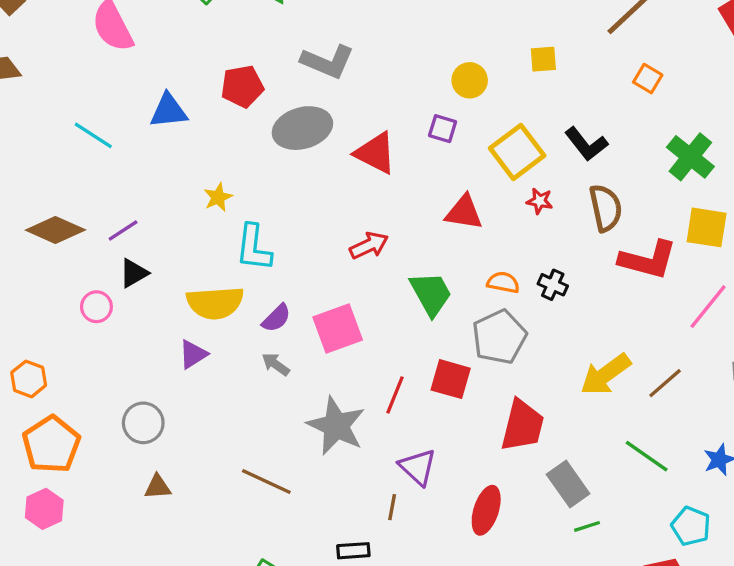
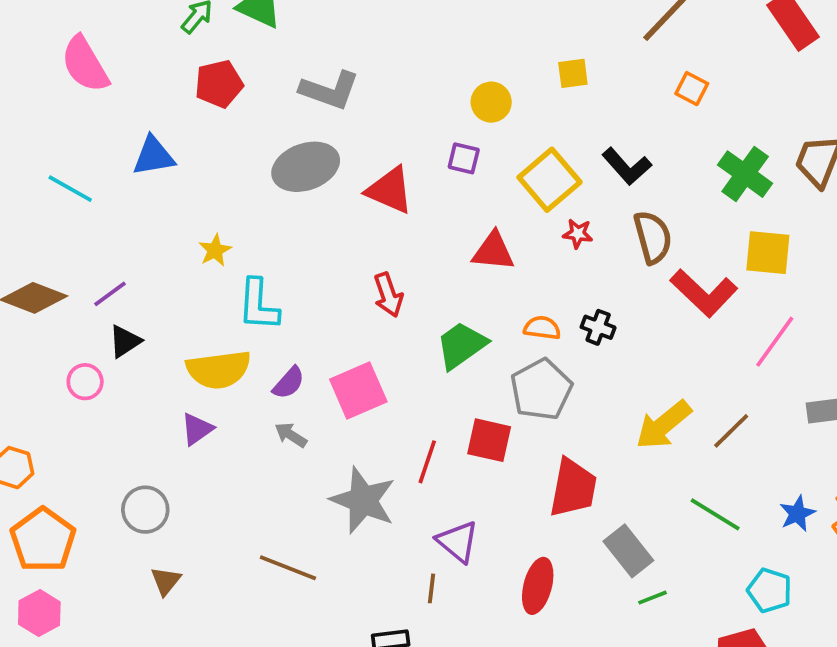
red pentagon: (242, 86) -> (219, 84), moved
red arrow: (369, 245) -> (388, 295), turned 99
red L-shape: (648, 260) -> (704, 293), turned 32
green trapezoid: (431, 294) -> (461, 345), turned -93
brown triangle: (158, 487) -> (166, 581), turned -44

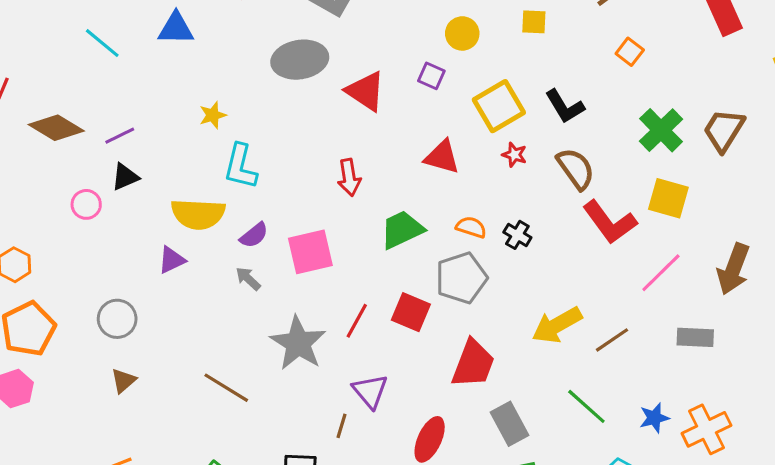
brown semicircle: (653, 237) -> (576, 169), turned -30

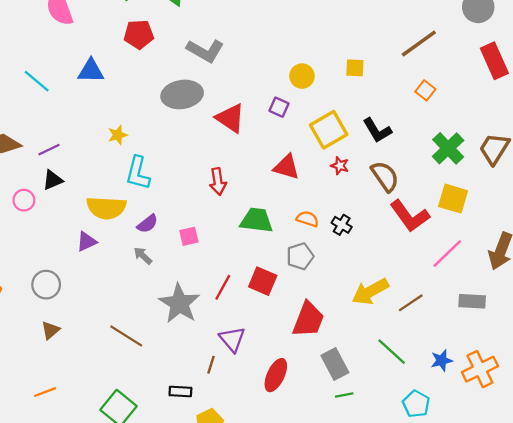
green trapezoid: (402, 230) -> (257, 220), turned 32
pink square: (310, 252) -> (189, 236), size x0.6
gray pentagon: (461, 278) -> (300, 256), size x0.7

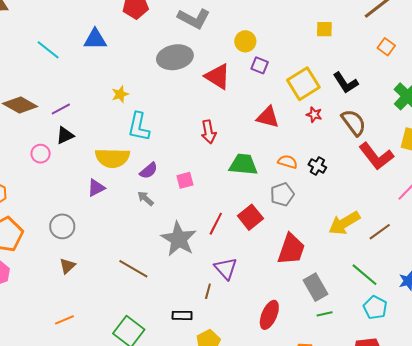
yellow circle: (302, 76) -> (245, 41), moved
red square: (263, 281) -> (250, 217), turned 30
red ellipse: (276, 375) -> (269, 315), moved
cyan pentagon: (416, 404) -> (375, 308), moved

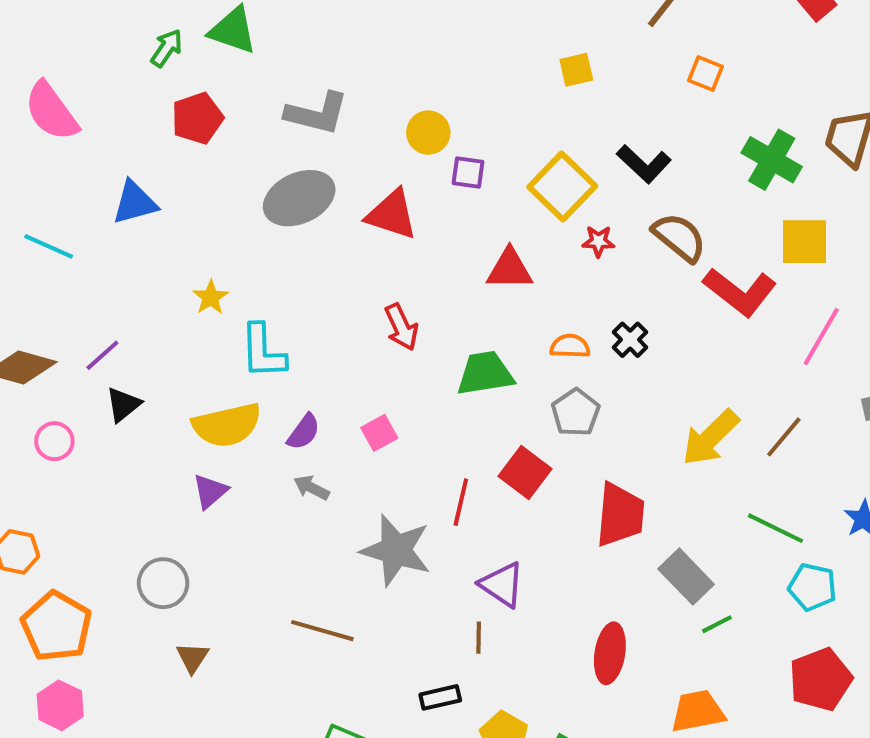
pink circle: (41, 154) -> (54, 441), moved
black cross: (317, 166) -> (630, 340), turned 30

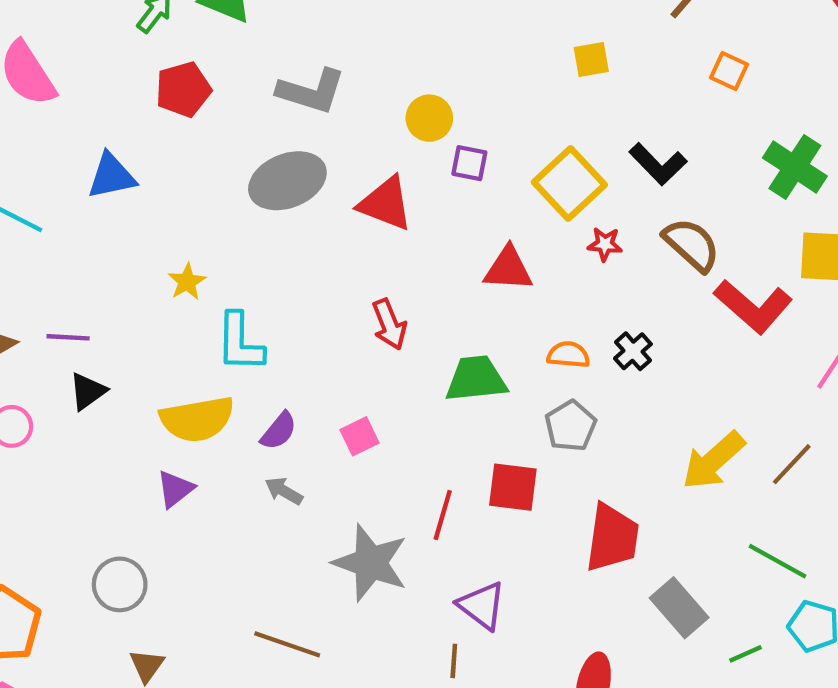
purple line: (102, 355) -> (68, 337), turned 42
red square: (525, 472) -> (513, 487), turned -33
green line: (717, 624) -> (745, 654), moved

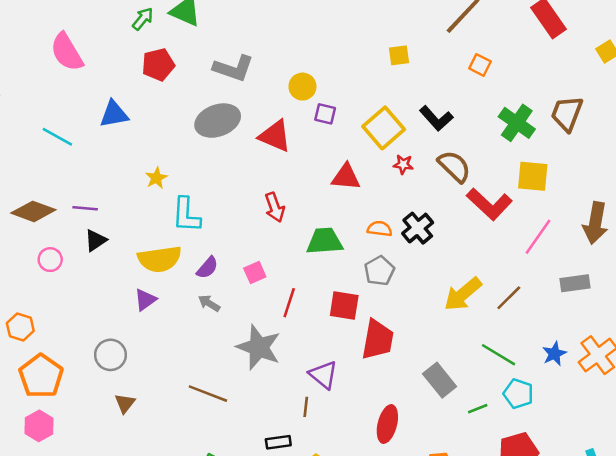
black cross: (633, 351) -> (418, 228), size x1.4
red line: (443, 515) -> (289, 303), moved
red trapezoid: (612, 538) -> (378, 340), moved

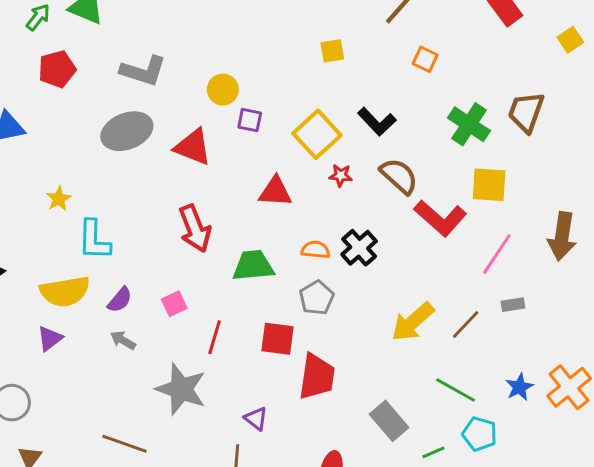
red arrow: (275, 207) -> (195, 228), size x1.4
gray rectangle: (575, 283) -> (513, 305), moved, size x0.7
purple triangle: (323, 375) -> (256, 419), size x0.7

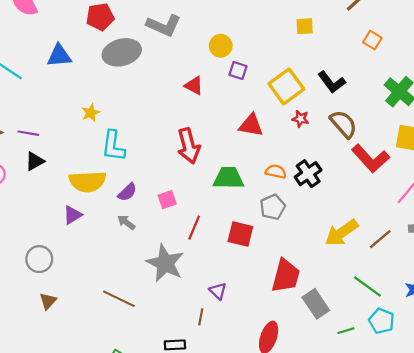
gray ellipse: (127, 131) -> (122, 52), moved
red triangle: (193, 147) -> (194, 86), size x0.7
red trapezoid: (317, 377) -> (286, 276), moved

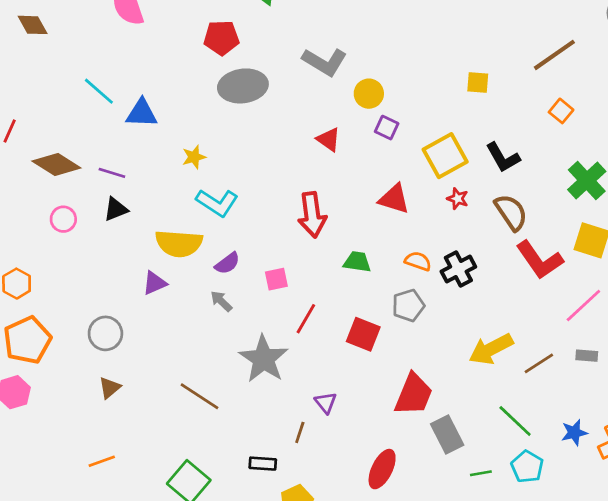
gray L-shape: (164, 25) -> (325, 62), moved
blue triangle: (59, 56) -> (142, 113), moved
cyan L-shape: (113, 146) -> (217, 203), turned -72
green trapezoid: (228, 178) -> (357, 262), size x0.7

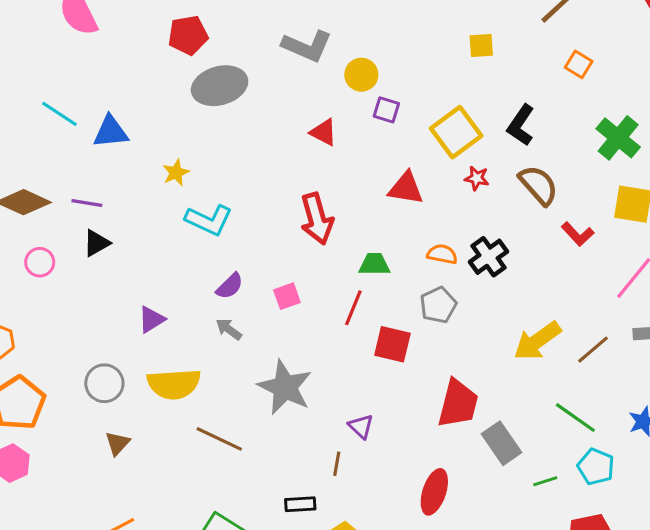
black L-shape: (503, 157) -> (521, 125), turned 72
yellow semicircle: (179, 243) -> (174, 384), moved
red L-shape: (540, 260) -> (578, 234), size x0.6
red line: (306, 319) -> (353, 308), moved

